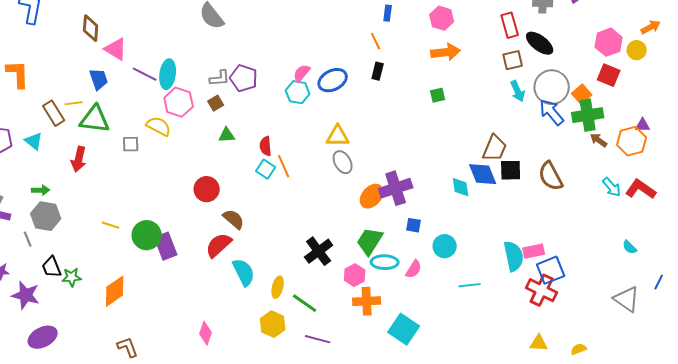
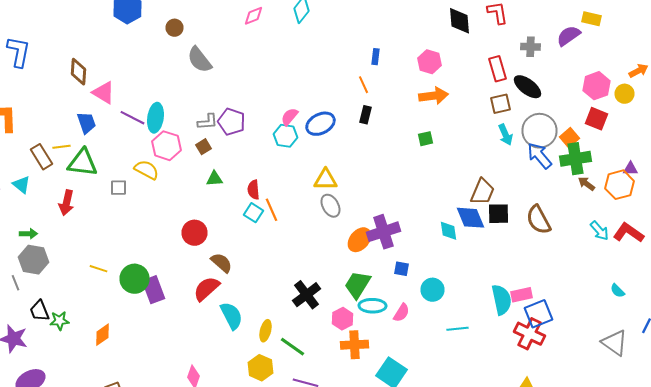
orange diamond: (115, 291) -> (102, 335), size x0.7

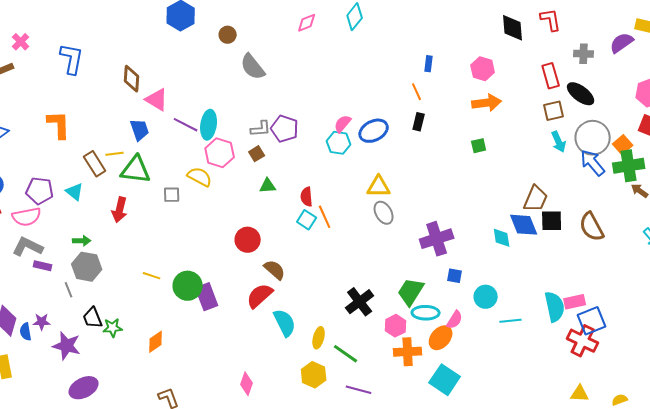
orange ellipse: (360, 240) -> (441, 338), moved
cyan line: (458, 329) -> (511, 321), moved

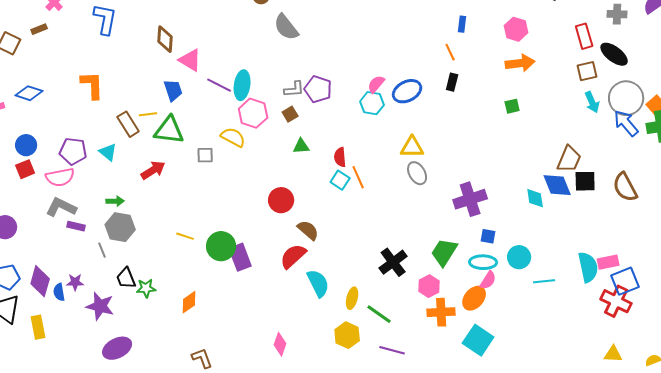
red arrow: (120, 210) -> (153, 170), turned -135
cyan ellipse: (426, 313) -> (483, 262), moved

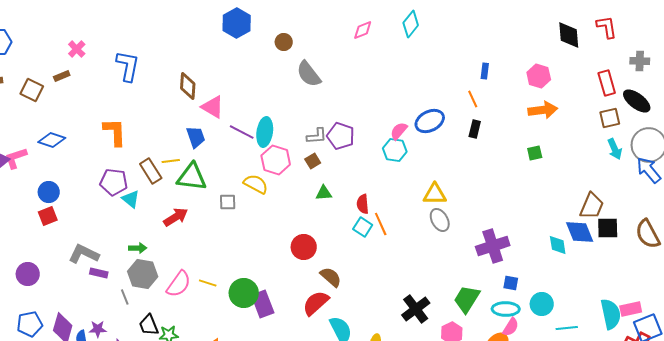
blue ellipse: (407, 91) -> (430, 121), moved
purple pentagon: (73, 151) -> (114, 182), moved
pink semicircle: (60, 177) -> (179, 284), moved, turned -44

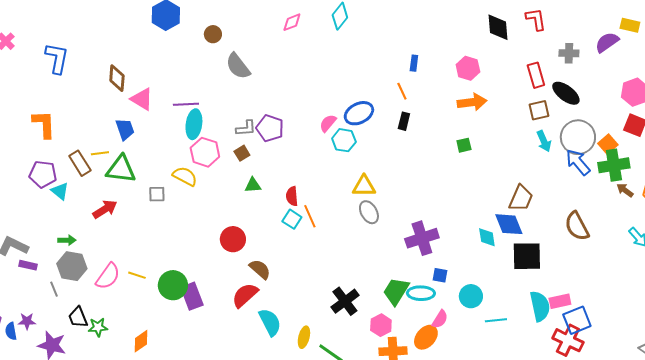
purple line: (242, 132) -> (186, 104), moved, turned -30
cyan hexagon: (395, 150) -> (344, 140), moved
black square: (608, 228) -> (527, 256), moved, size x1.4
cyan ellipse: (506, 309) -> (421, 293), moved

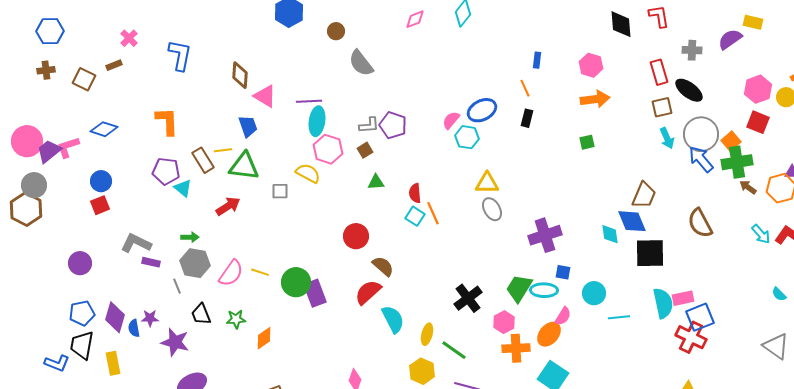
green star: (98, 327) -> (236, 319), moved

